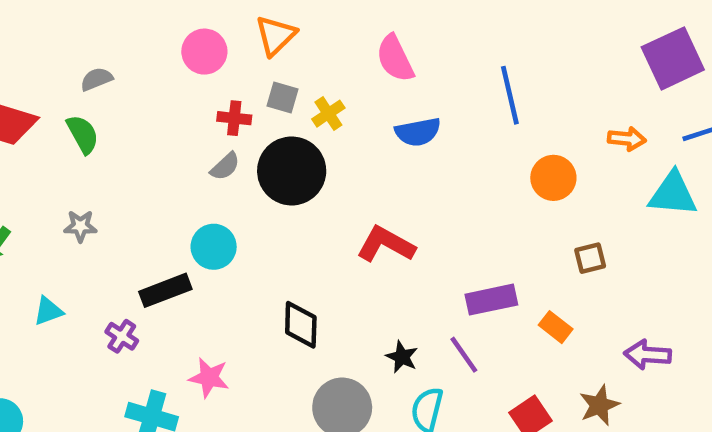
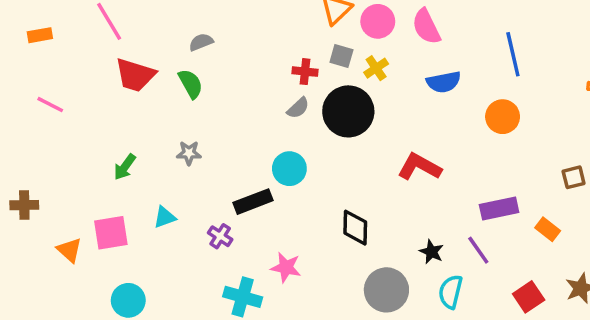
pink circle: (204, 52) -> (378, 21), moved
orange circle: (553, 178) -> (503, 117), moved

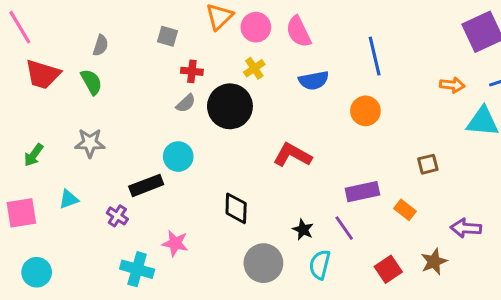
gray semicircle: (201, 42) -> (101, 45), turned 130
gray square: (341, 56) -> (168, 36), moved
gray star: (189, 153) -> (90, 143), size x1.4

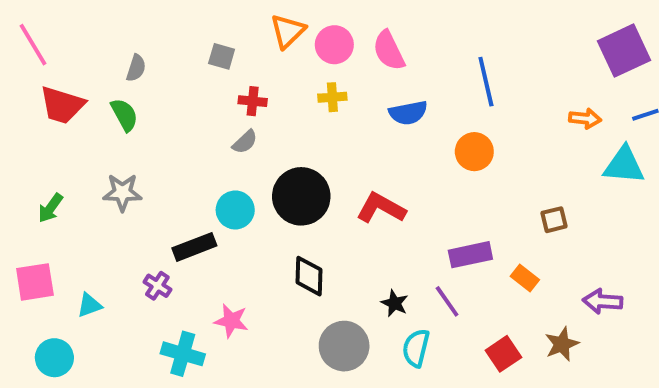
yellow cross: (254, 68) -> (332, 97), turned 30
black circle: (230, 106) -> (301, 196), moved
cyan triangle: (69, 199) -> (89, 305), moved

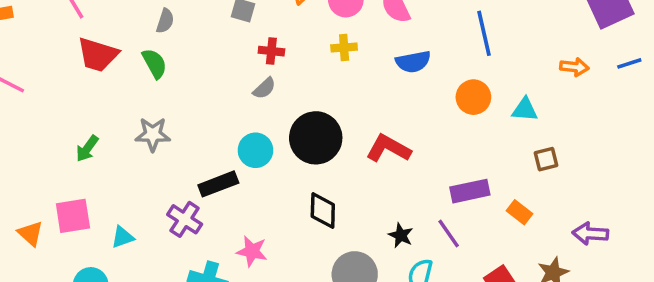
cyan triangle: (624, 165) -> (525, 110), moved, size x0.7
purple cross: (157, 286) -> (185, 219), size x1.4

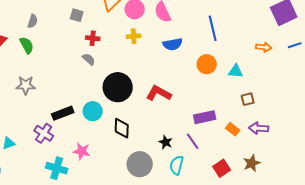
gray semicircle: (264, 88) -> (89, 59), turned -96
cyan circle: (255, 150) -> (93, 111), moved
purple arrow: (590, 234) -> (259, 128), moved

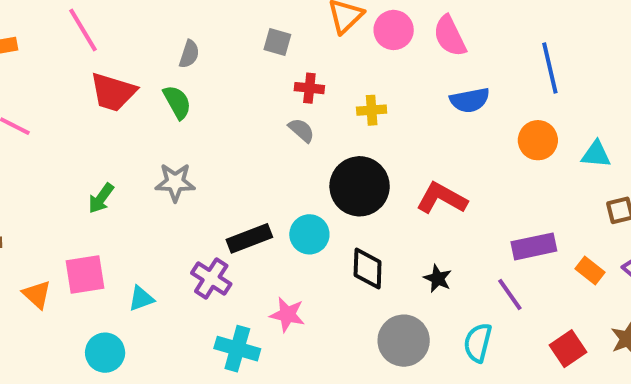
yellow cross: (134, 36) -> (372, 110), moved
black star: (166, 142) -> (438, 278), moved

